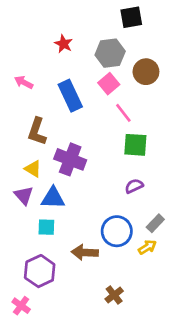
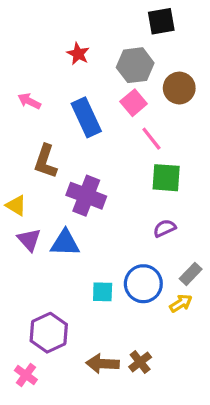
yellow triangle: (33, 169) -> (16, 205), moved
cyan square: (46, 227) -> (103, 292), moved
brown arrow: (85, 252) -> (103, 364), moved

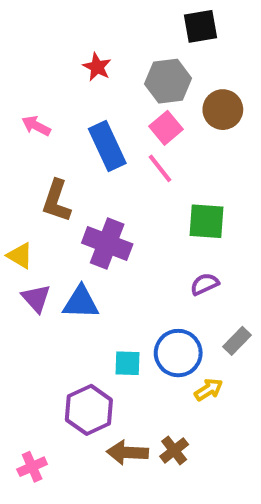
pink line: (151, 139) -> (160, 168), moved
yellow arrow: (181, 303) -> (209, 390), moved
purple hexagon: (49, 333) -> (89, 410), moved
pink cross: (26, 375) -> (32, 467), turned 30

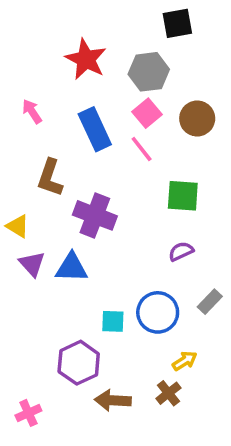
red star: (97, 67) -> (86, 59), size x1.6
brown circle: (223, 110) -> (197, 119), moved
pink arrow: (36, 126) -> (32, 111), turned 30
yellow arrow: (209, 390) -> (185, 361), moved
brown cross: (174, 450) -> (168, 393), moved

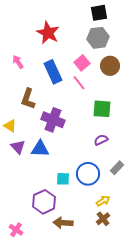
gray hexagon: (149, 72) -> (98, 38), moved
brown cross: (168, 393) -> (103, 219), moved
pink cross: (28, 413) -> (16, 230), turned -32

